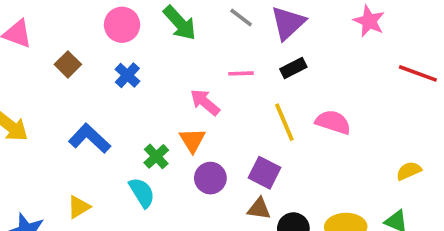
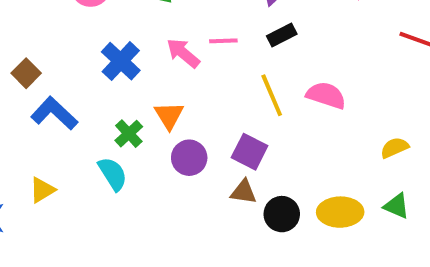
brown square: (68, 64) -> (26, 73), moved
blue cross: (127, 75) -> (121, 61), moved, size x1.4
pink arrow: (205, 102) -> (183, 53), moved
yellow semicircle: (409, 171) -> (394, 148), moved

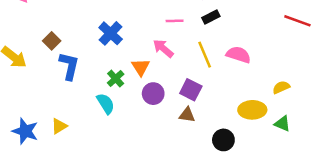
pink arrow: (183, 53) -> (163, 48), moved
blue L-shape: (54, 113) -> (69, 66), turned 60
yellow triangle: (42, 190) -> (59, 126), moved
yellow ellipse: (340, 212) -> (252, 110), moved
black circle: (282, 214) -> (223, 140), moved

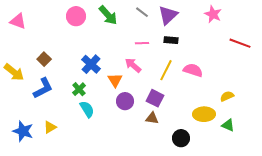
black rectangle: (211, 17) -> (171, 40), turned 32
blue cross: (111, 33) -> (91, 64), moved
yellow line: (205, 55) -> (166, 70), turned 50
blue L-shape: (69, 66) -> (43, 88), moved, turned 50
green cross: (116, 79) -> (79, 89), moved

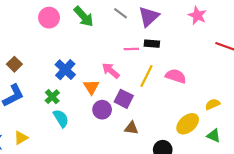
pink line: (142, 43) -> (131, 49), moved
purple square: (155, 98) -> (124, 99), moved
yellow ellipse: (204, 114) -> (188, 124), turned -40

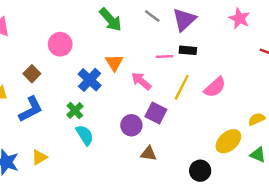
pink circle: (49, 18) -> (60, 44), moved
pink semicircle: (176, 76) -> (215, 87), turned 120
orange triangle: (91, 87) -> (114, 63), moved
brown triangle: (131, 128) -> (149, 154), moved

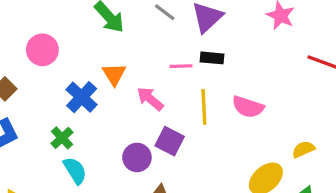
yellow line: (182, 87) -> (204, 107), turned -30
pink semicircle: (215, 87) -> (248, 107), turned 60

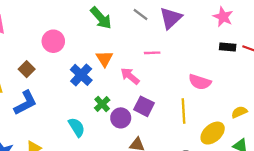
black rectangle: (212, 58) -> (228, 47), moved
yellow line: (204, 107) -> (184, 111), moved
green cross: (62, 138) -> (102, 104), moved

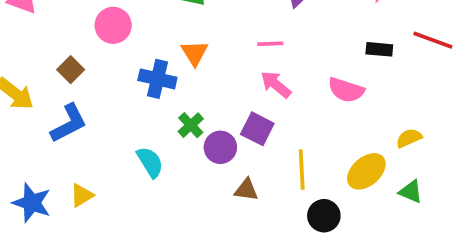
black rectangle: (228, 47) -> (379, 49), moved
blue cross: (81, 75) -> (157, 79), turned -30
pink arrow: (130, 76) -> (276, 84), moved
yellow line: (184, 111) -> (302, 169), moved

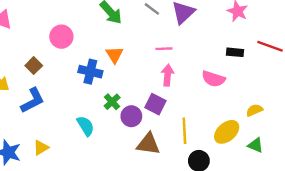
pink arrow: (276, 84) -> (168, 75), turned 55
brown triangle: (246, 190) -> (148, 144), size x1.5

